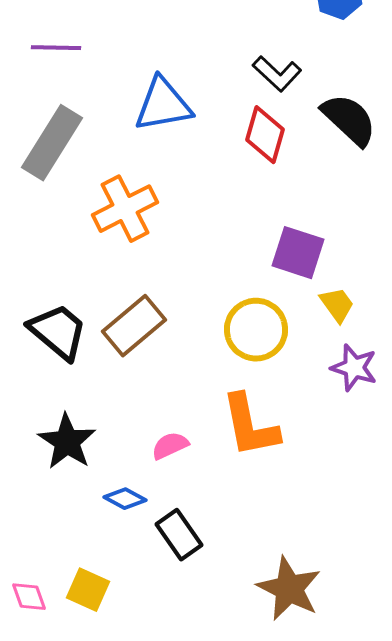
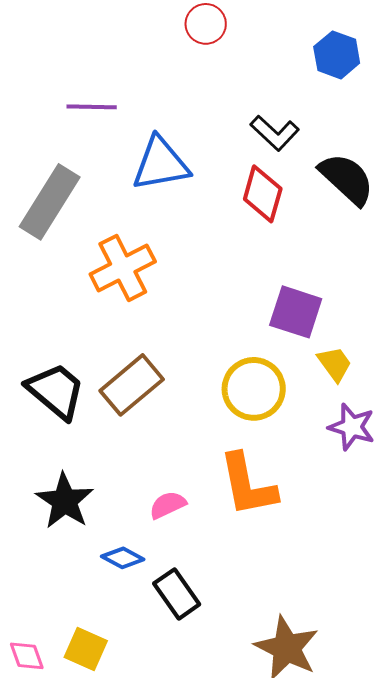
purple line: (56, 48) -> (92, 107), moved

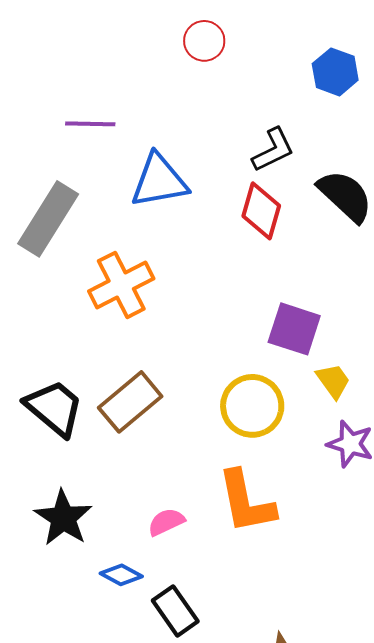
black L-shape: (275, 133) -> (273, 150), turned -69

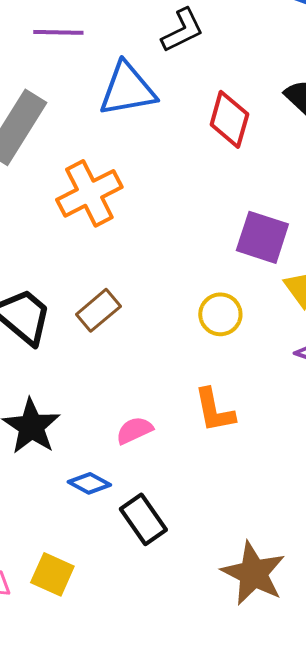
black L-shape: (273, 150) -> (182, 30), moved
brown rectangle: (130, 402) -> (98, 310), size x0.7
yellow circle: (252, 406) -> (220, 314), size x0.7
orange L-shape: (246, 502) -> (214, 410), size x0.7

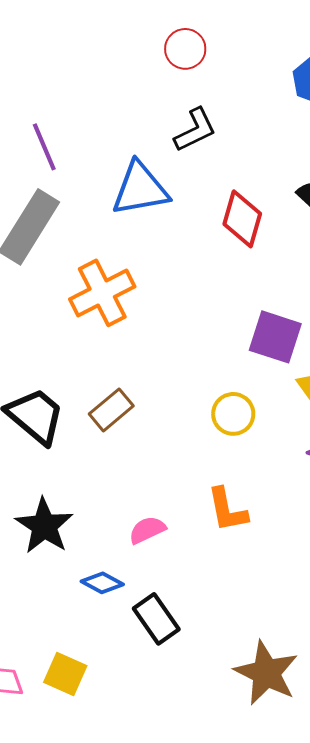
purple line: (58, 32) -> (44, 147), moved, turned 66

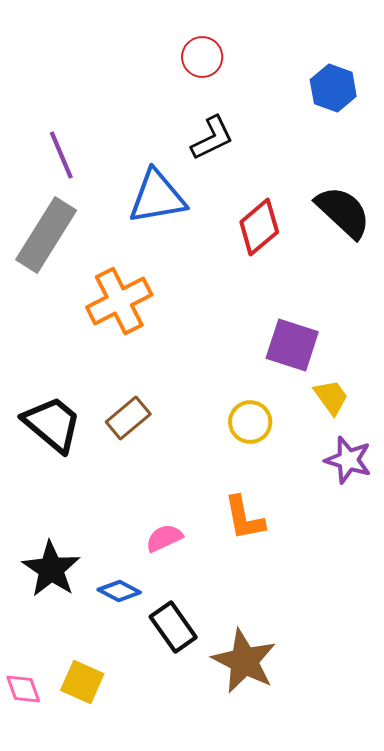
red diamond: (242, 219) -> (259, 227), turned 34
black star: (44, 526) -> (51, 569), moved
brown star: (266, 673) -> (244, 661), moved

